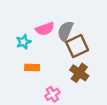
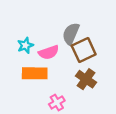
pink semicircle: (45, 29) -> (49, 52), moved
orange rectangle: (32, 68) -> (35, 73), size x1.5

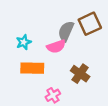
brown square: (84, 50) -> (90, 24), moved
pink semicircle: (49, 52) -> (56, 46), moved

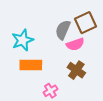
cyan star: (24, 42) -> (23, 40), size x1.5
pink semicircle: (56, 46) -> (75, 44), moved

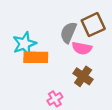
pink semicircle: (75, 44) -> (82, 48), turned 30
orange rectangle: (31, 65) -> (36, 57), moved

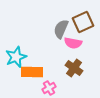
cyan star: (24, 44) -> (16, 57), moved
orange rectangle: (36, 57) -> (32, 72), moved

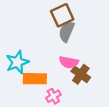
brown square: (83, 22) -> (62, 15), moved
pink semicircle: (73, 43) -> (69, 62), moved

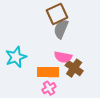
orange rectangle: (35, 79) -> (48, 72), moved

